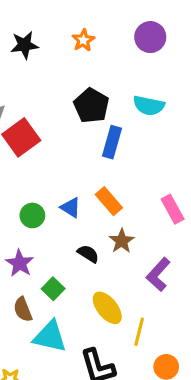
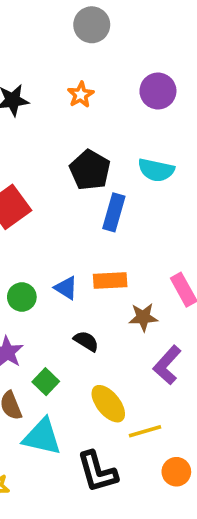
orange rectangle: (109, 201) -> (110, 280), turned -52
brown star: (122, 241) -> (143, 317), moved, turned 30
yellow line: (139, 332) -> (145, 431), turned 60

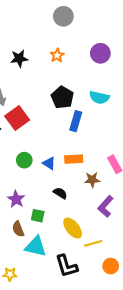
green circle: (22, 297) -> (24, 160), moved
green square: (46, 382) -> (38, 216), turned -32

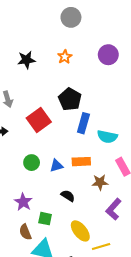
cyan semicircle: (99, 97) -> (107, 137), moved
red square: (17, 118) -> (39, 120), moved
blue triangle: (49, 163) -> (56, 166), turned -48

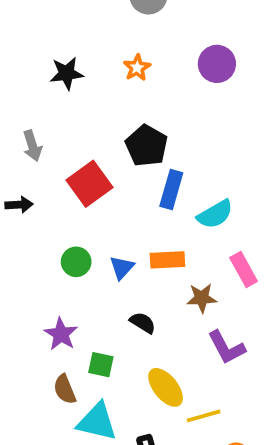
cyan semicircle: (107, 137) -> (215, 214), turned -42
blue triangle: (56, 166) -> (122, 268), turned -32
purple L-shape: (113, 209) -> (226, 347), turned -70

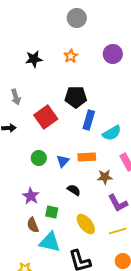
black pentagon: (147, 146) -> (76, 97), turned -30
yellow line: (204, 416) -> (118, 231), moved

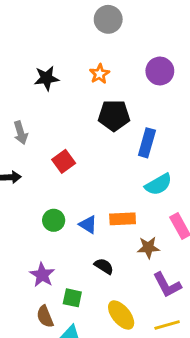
black pentagon: (76, 97) -> (114, 115), moved
red square: (46, 117) -> (64, 161), size x0.7
blue rectangle: (89, 120) -> (147, 143), moved
blue triangle: (63, 161) -> (88, 225), turned -40

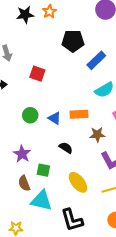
orange star: (100, 74) -> (50, 12), moved
blue rectangle: (147, 143) -> (96, 60), turned 30
red square: (64, 161) -> (37, 74), turned -35

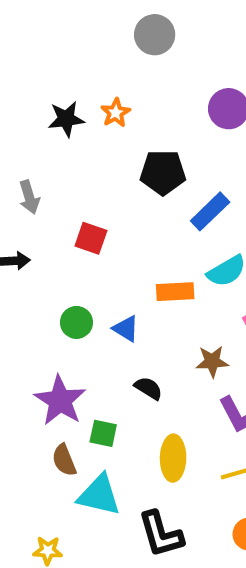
orange rectangle: (79, 114) -> (175, 292), moved
purple star: (22, 154) -> (60, 401), size x1.4
yellow ellipse: (78, 182) -> (173, 458), turned 40

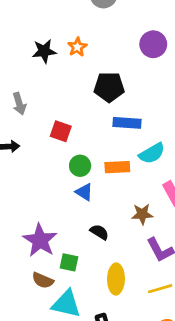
blue rectangle: (210, 211) -> (127, 123), moved, turned 48
green circle: (76, 322) -> (80, 166), moved
brown semicircle: (64, 460) -> (43, 280), turned -45

